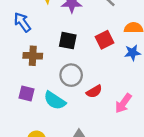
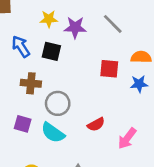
red square: (105, 40) -> (109, 69), turned 30
black square: (68, 41) -> (51, 51), moved
gray circle: (71, 75) -> (58, 103), moved

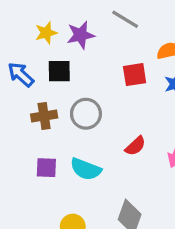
gray circle: (58, 103) -> (86, 114), moved

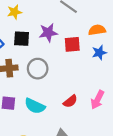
purple star: (81, 35) -> (48, 33), moved
red semicircle: (135, 146) -> (70, 101), moved

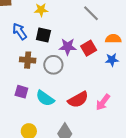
purple star: (48, 33) -> (68, 47), moved
red square: (72, 44) -> (89, 48), turned -35
red semicircle: (70, 101) -> (78, 100), size x1.5

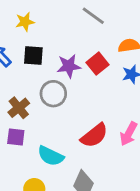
brown cross: (28, 60) -> (19, 108), moved, turned -35
cyan semicircle: (45, 98) -> (51, 156), moved

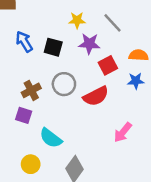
yellow star: (25, 22) -> (77, 20), moved
purple star: (69, 66) -> (89, 44), moved
red semicircle: (94, 135) -> (96, 96), moved

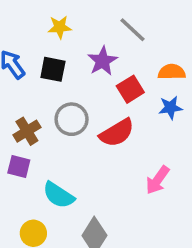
yellow star: (77, 20) -> (60, 27), moved
purple star: (89, 44) -> (103, 61), turned -30

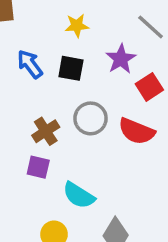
red semicircle: (117, 133) -> (137, 131), turned 54

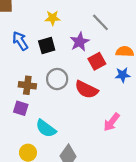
black square: (71, 68) -> (47, 46), turned -30
brown cross: (46, 131) -> (27, 85), turned 36

